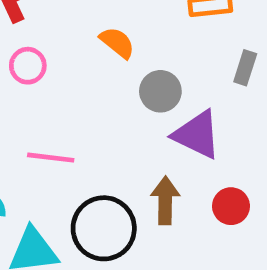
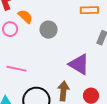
orange semicircle: (117, 43) -> (25, 16), moved
gray circle: (160, 91) -> (48, 30), moved

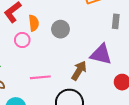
orange semicircle: (25, 16) -> (34, 23), turned 56
brown arrow: (63, 91) -> (79, 71), moved, turned 42

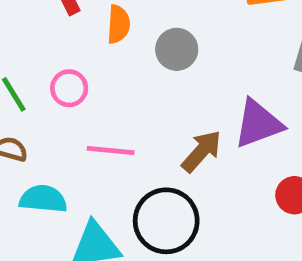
pink circle: (22, 40) -> (69, 88), moved
purple triangle: (101, 54) -> (258, 124), turned -45

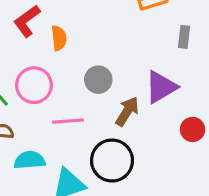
gray circle: (177, 49) -> (98, 80), moved
pink circle: (69, 88) -> (34, 85), size x1.5

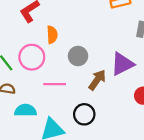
orange semicircle: (59, 38) -> (52, 35), moved
black circle: (112, 161) -> (84, 114), size x0.7

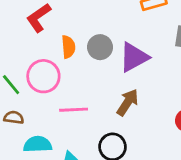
gray circle: (78, 56) -> (100, 47), moved
purple triangle: (122, 64) -> (134, 57), moved

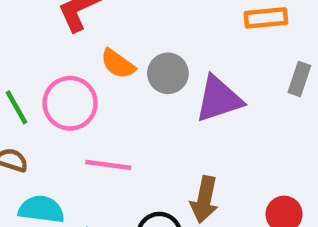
orange semicircle: (68, 47) -> (118, 64), turned 120
brown arrow: (128, 102) -> (204, 200), moved, turned 148

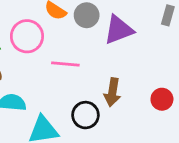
pink line: (108, 165) -> (65, 64), moved

